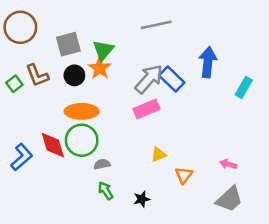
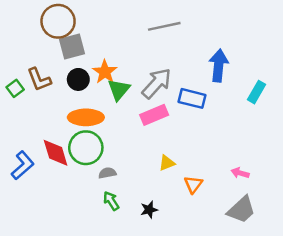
brown circle: (20, 27) -> (58, 21), moved
green triangle: (103, 50) -> (119, 90), moved
blue rectangle: (172, 79) -> (192, 98), moved, turned -30

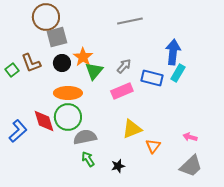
gray arrow: (157, 83) -> (124, 66), size x0.6
cyan rectangle: (257, 92) -> (178, 73), moved
yellow triangle: (167, 163) -> (132, 129), size x1.5
gray semicircle: (107, 173) -> (85, 137), size x1.6

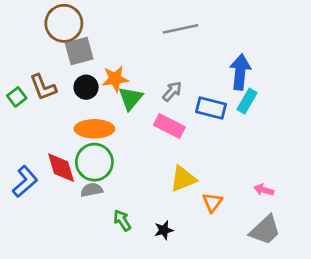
orange star: (83, 57) -> (115, 79), turned 30
pink rectangle: (122, 91) -> (169, 126), turned 50
gray semicircle: (85, 137) -> (92, 190), moved, size x0.7

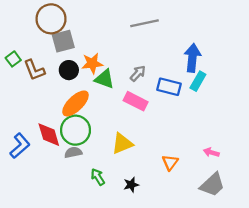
green square: (17, 97) -> (13, 59), moved
green triangle: (130, 98) -> (104, 79), turned -50
orange ellipse: (94, 129) -> (76, 103), turned -44
yellow triangle: (183, 179) -> (122, 144), moved

